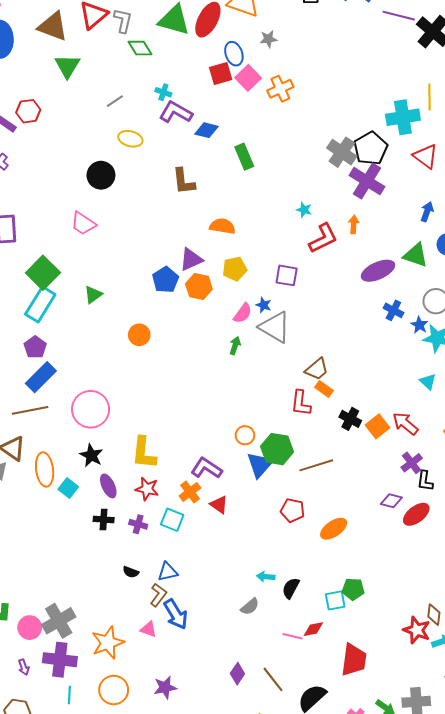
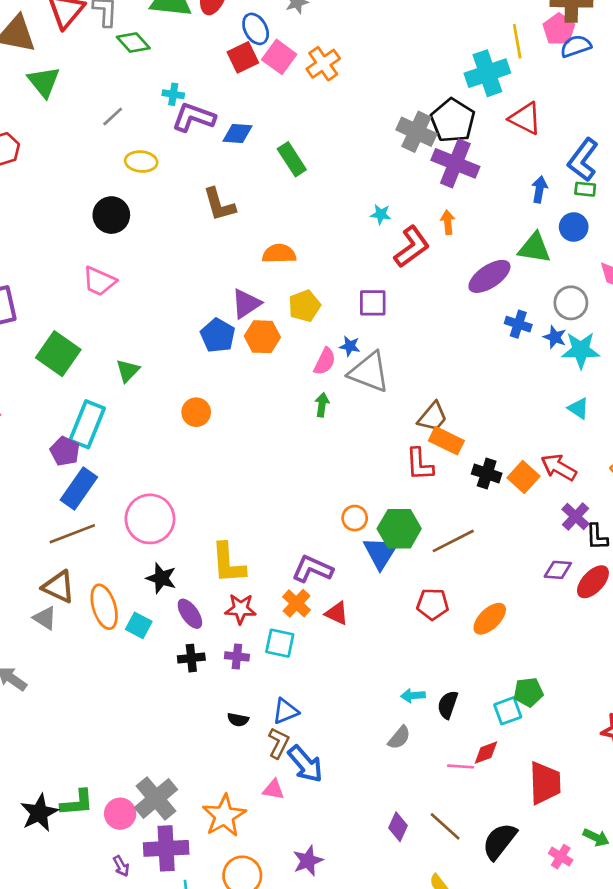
cyan rectangle: (40, 304) -> (87, 424), moved
orange rectangle: (324, 389) -> (446, 441), size x1.4

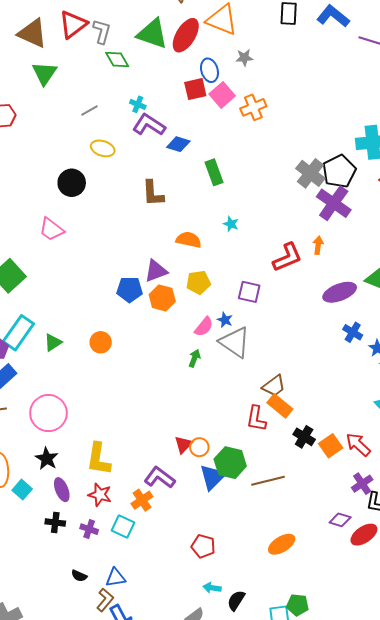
cyan star: (381, 214) -> (231, 224), moved
blue pentagon: (218, 335) -> (130, 289), turned 30
green triangle: (128, 371) -> (53, 342), moved
red pentagon: (433, 604) -> (203, 546), moved
red triangle: (337, 613) -> (183, 444), moved, turned 36

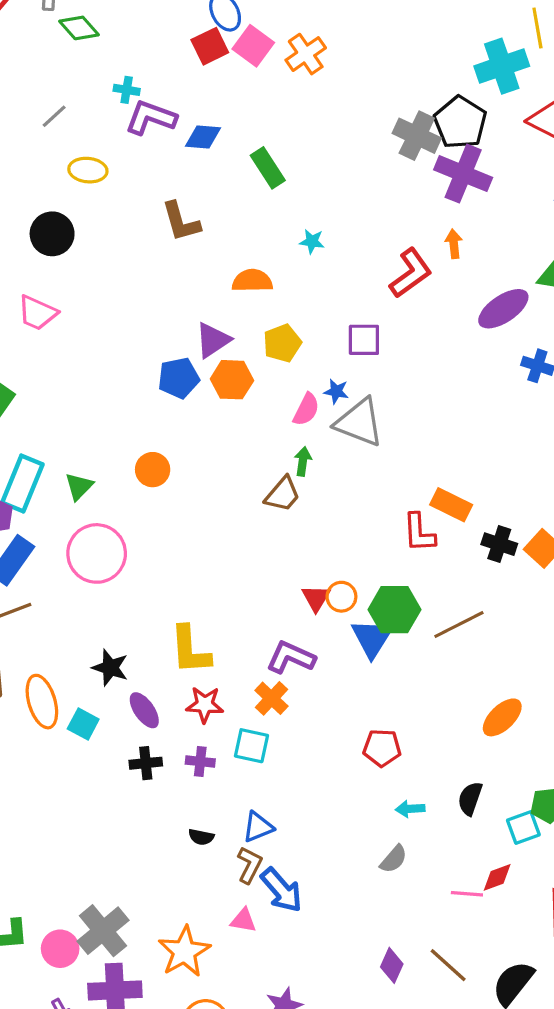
brown trapezoid: (274, 386) -> (283, 494), moved
pink circle: (48, 413) -> (97, 553), moved
black semicircle: (236, 600) -> (470, 798), moved

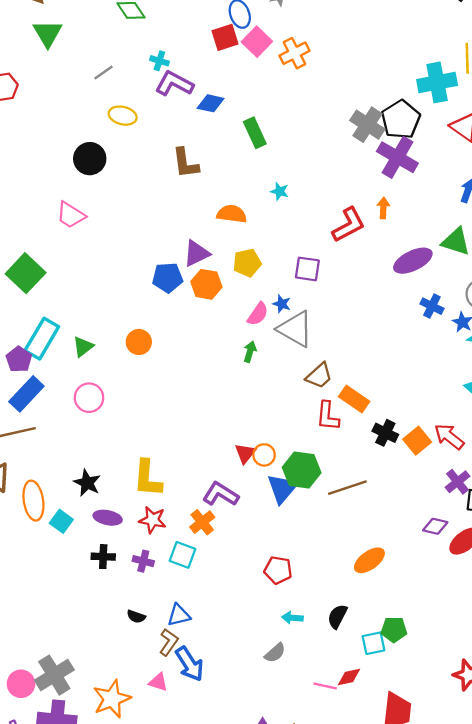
brown trapezoid: (283, 494) -> (319, 376), moved
pink circle: (97, 553) -> (89, 398), size x0.7
purple ellipse: (144, 710) -> (108, 518), turned -52

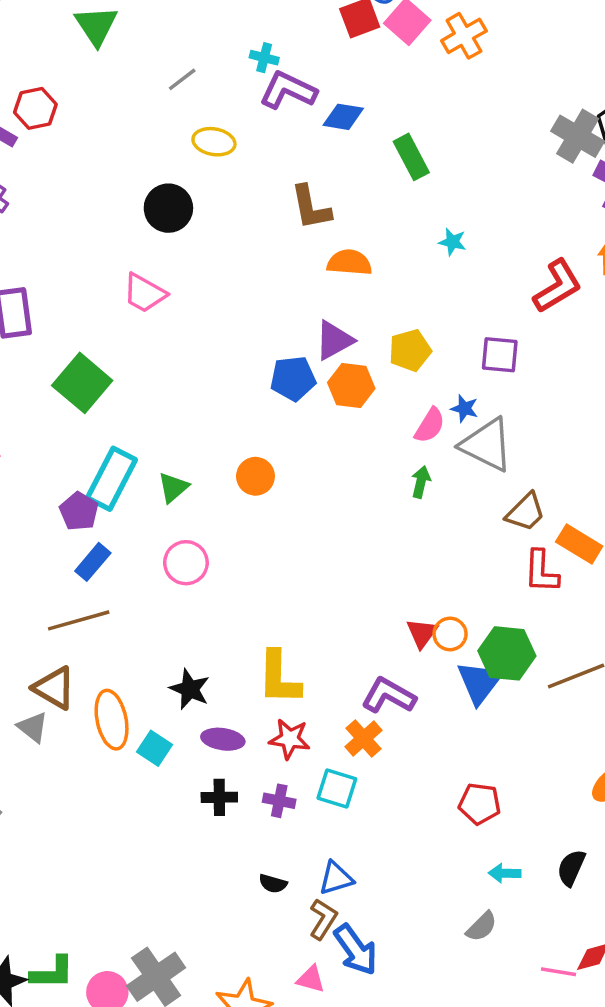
orange semicircle: (232, 214) -> (349, 263), moved
blue rectangle: (26, 394) -> (93, 562), size x0.7

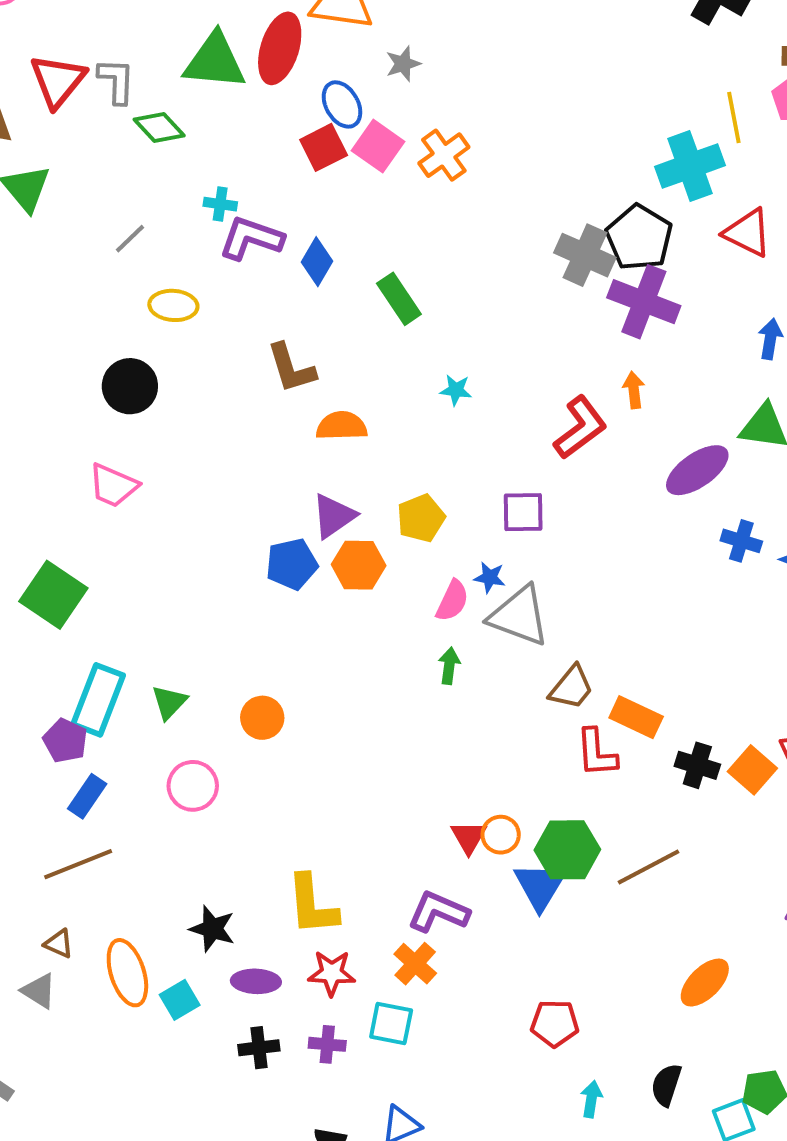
blue diamond: (343, 117) -> (317, 262), turned -63
orange circle: (255, 476) -> (262, 718), moved
brown triangle: (54, 688) -> (59, 944), size x0.6
cyan square: (155, 748) -> (180, 1000), turned 32
cyan arrow: (505, 873) -> (591, 1099), turned 104

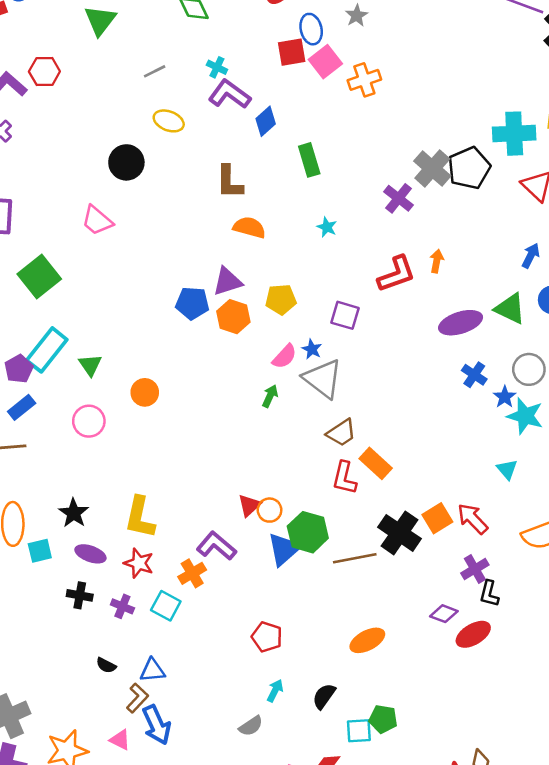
gray star: (403, 64) -> (357, 16), turned -30
purple cross: (644, 302) -> (399, 198), moved, size x0.7
green triangle: (169, 702) -> (90, 365), turned -35
black cross: (697, 765) -> (400, 533), moved, size x1.5

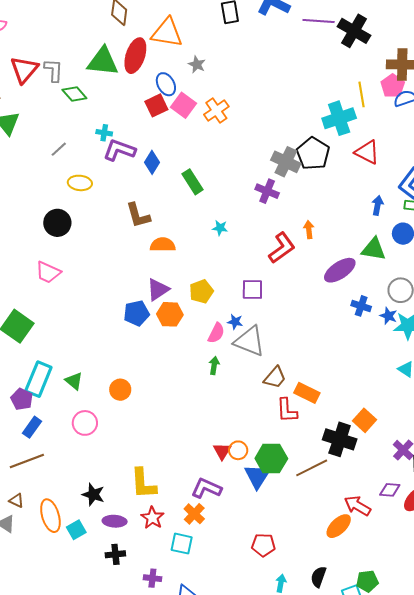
red arrow: (473, 519) -> (357, 506), moved
red star: (139, 563) -> (152, 518), turned 30
purple cross: (122, 606) -> (152, 578), moved

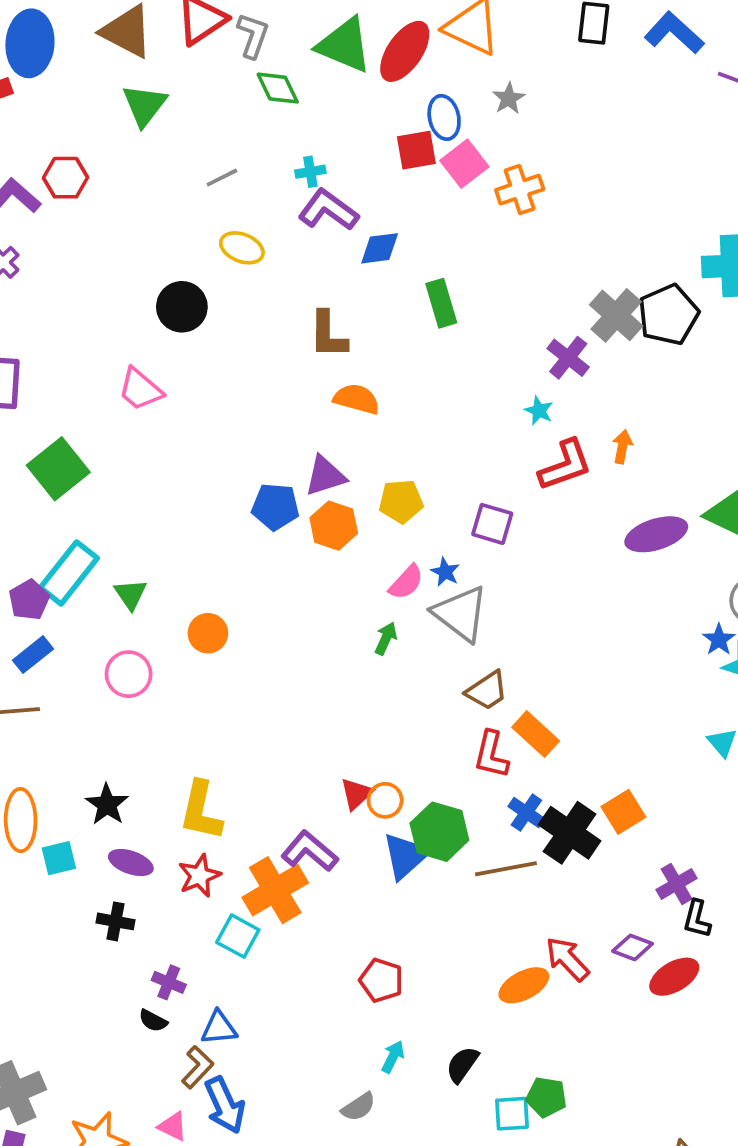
cyan cross: (104, 133) -> (310, 172), turned -35
blue diamond: (152, 162) -> (380, 248), turned 35
cyan star: (220, 228) -> (539, 411), moved
blue cross: (361, 306) -> (526, 813), moved
orange cross: (194, 514) -> (275, 890), size x1.6

